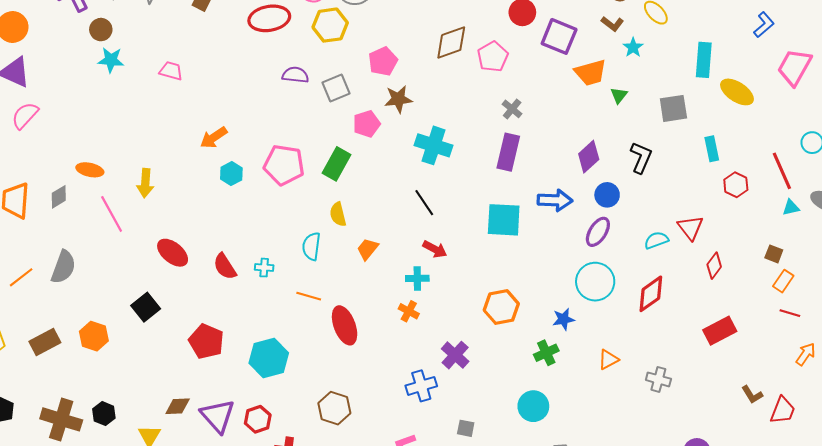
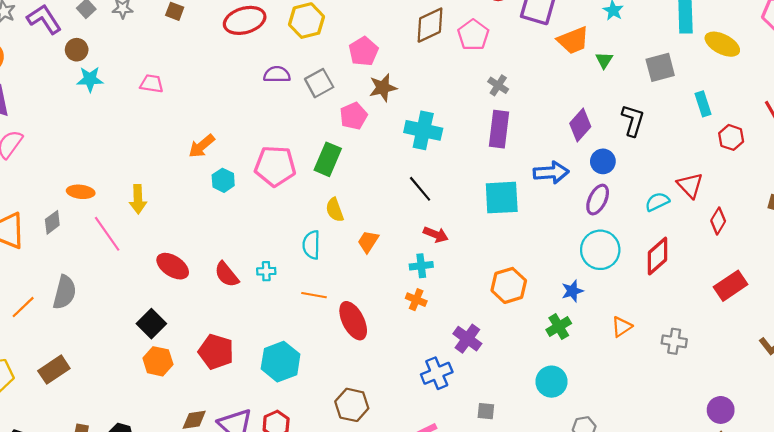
orange hexagon: (94, 336) -> (158, 361), moved

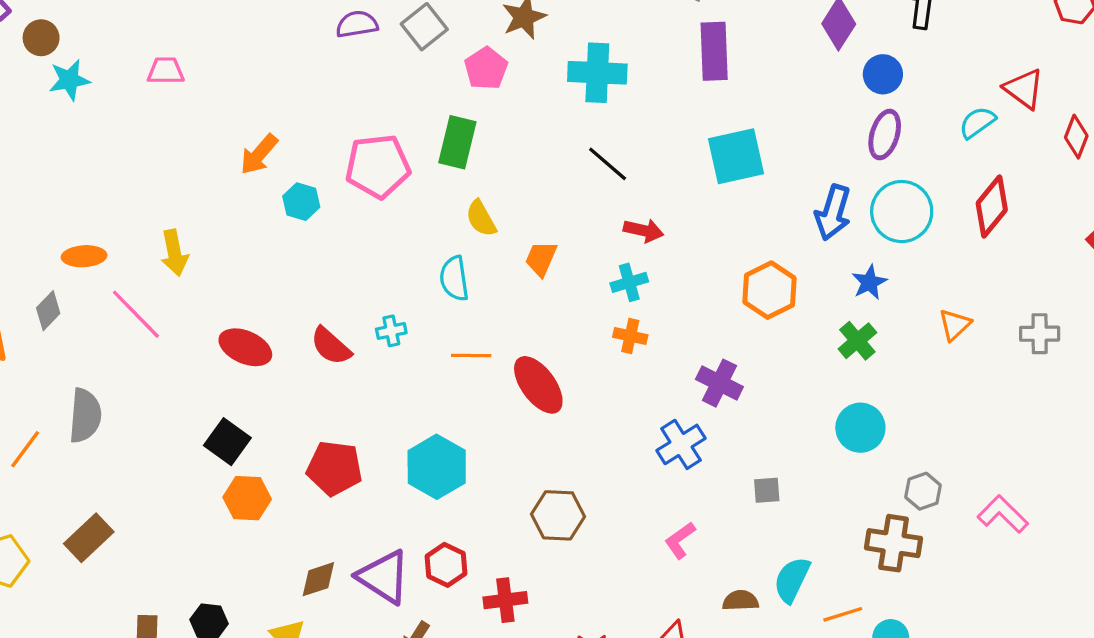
blue arrow: (551, 172) -> (833, 213), moved, turned 120

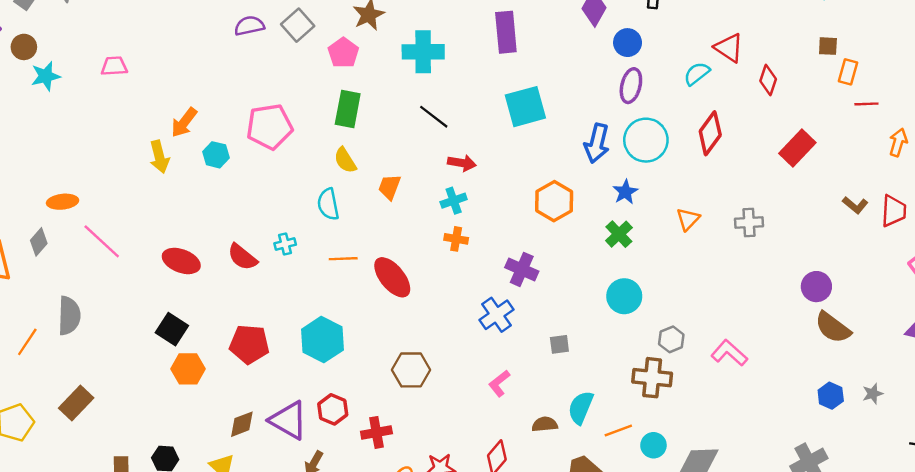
green rectangle: (457, 142) -> (348, 109), moved
yellow arrow: (174, 253) -> (159, 157), moved

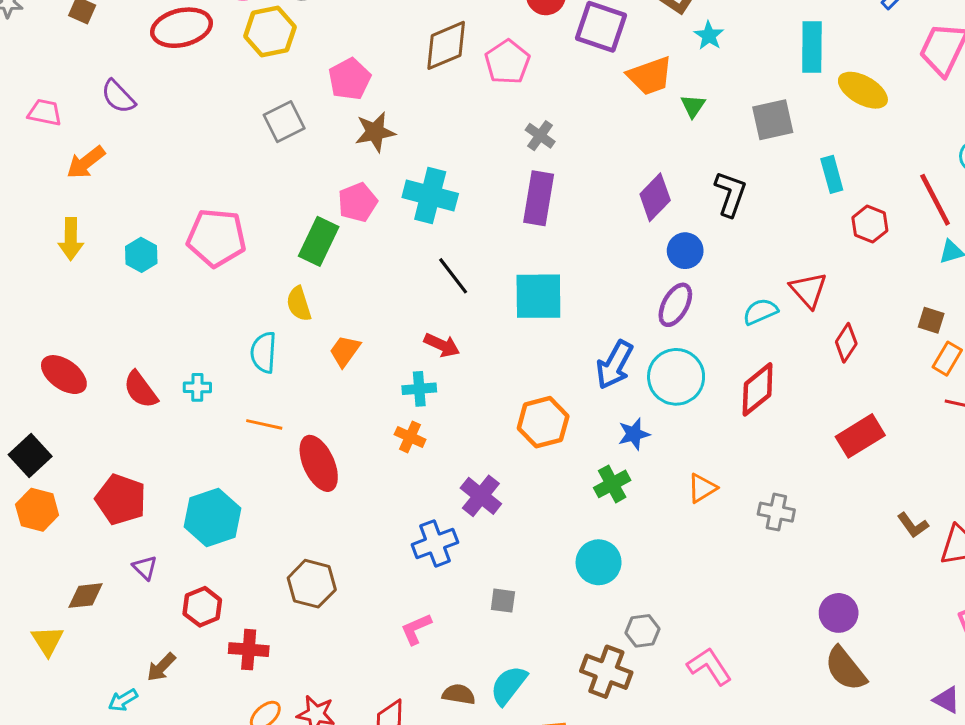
purple semicircle: (249, 26) -> (118, 97), moved, turned -136
pink pentagon: (343, 53) -> (358, 202), moved
black line: (434, 117) -> (453, 276), moved
orange arrow: (184, 122) -> (86, 162), moved
purple triangle: (288, 420) -> (145, 568), moved, size x0.5

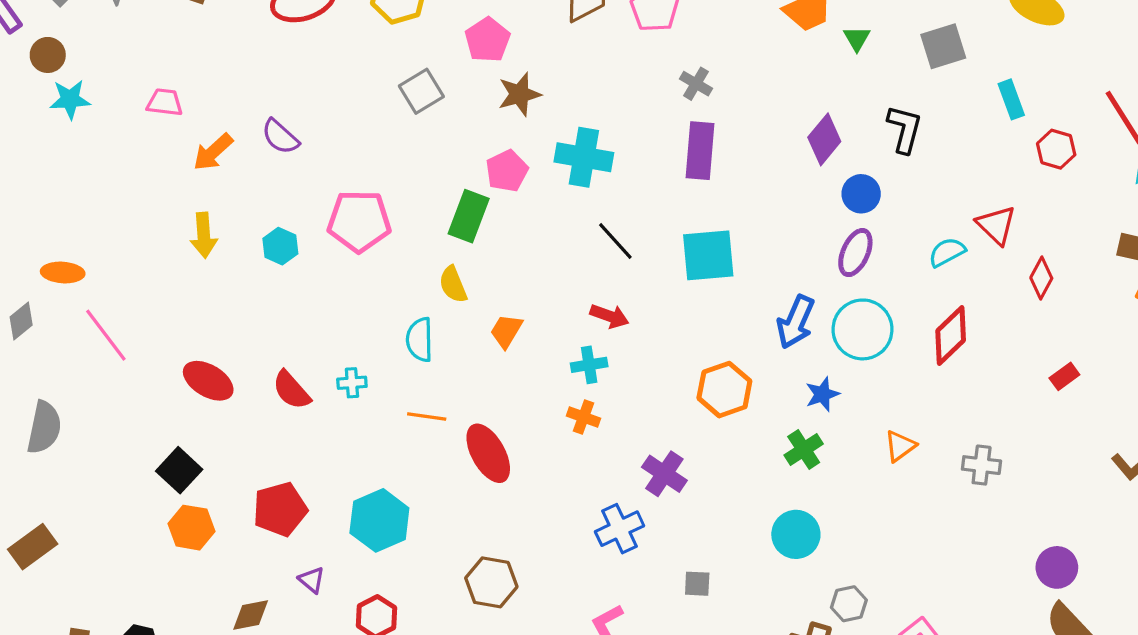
purple semicircle: (118, 97) -> (280, 137), moved
red rectangle: (860, 436) -> (1064, 376), size x0.6
red pentagon: (121, 499) -> (280, 509), turned -30

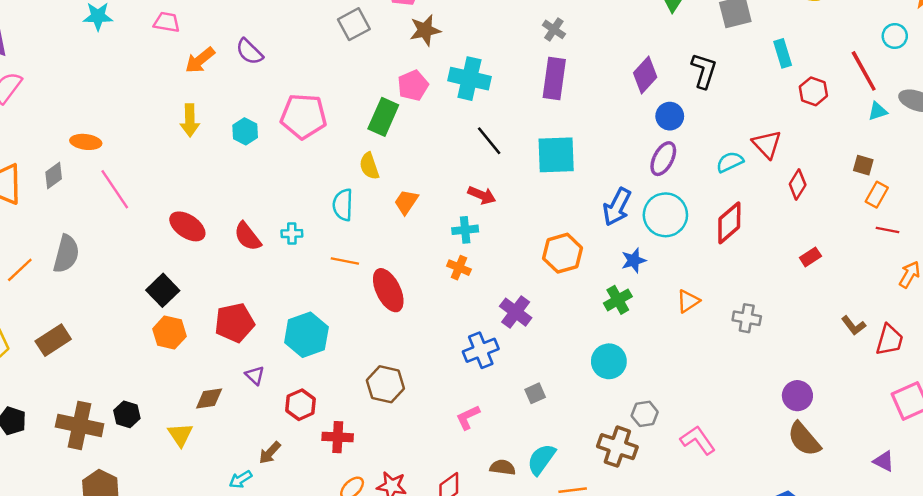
gray square: (697, 584) -> (535, 393), turned -30

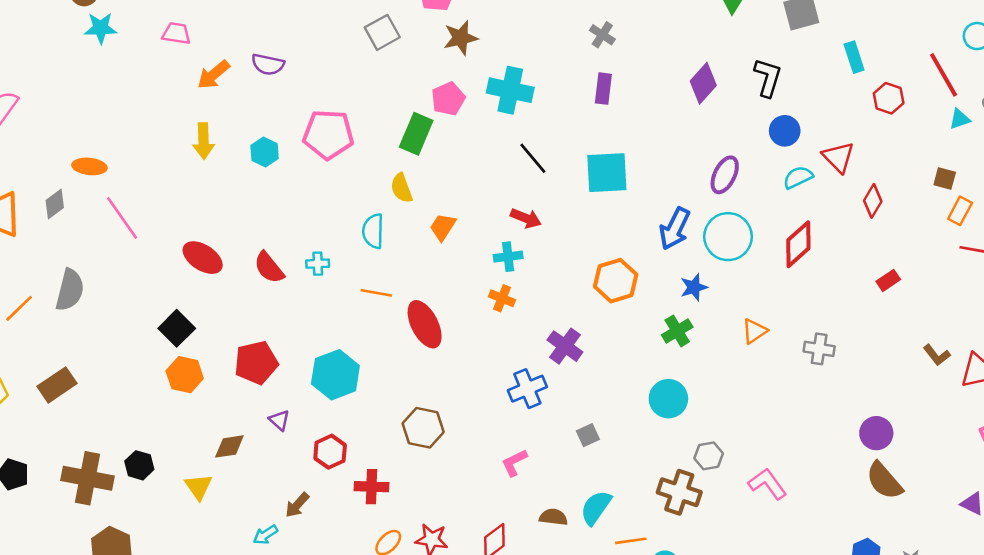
purple semicircle: (249, 52) -> (268, 64), turned -32
purple rectangle: (554, 78) -> (603, 89), size x0.7
blue circle: (670, 116) -> (785, 131), moved

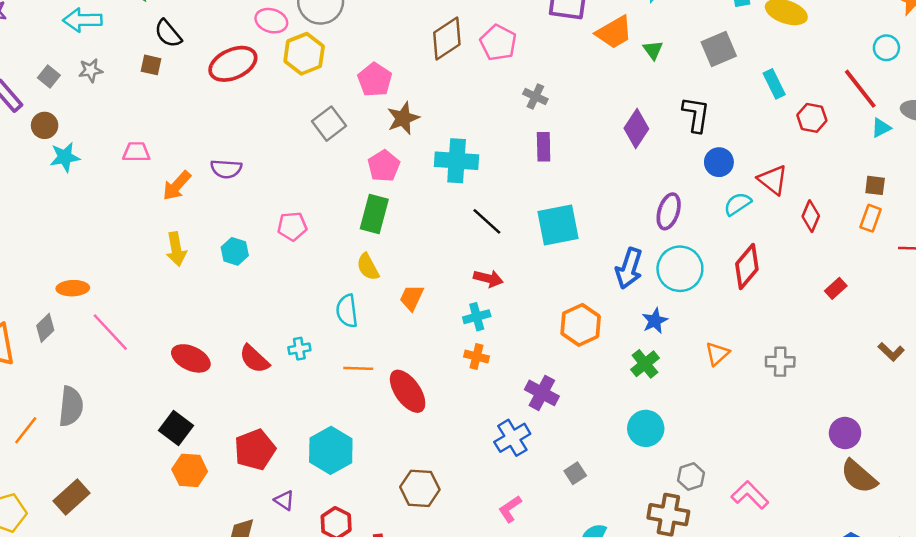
pink pentagon: (448, 99) -> (384, 166), moved
pink pentagon: (328, 134) -> (292, 226), size x0.6
orange rectangle: (960, 211) -> (871, 218), moved

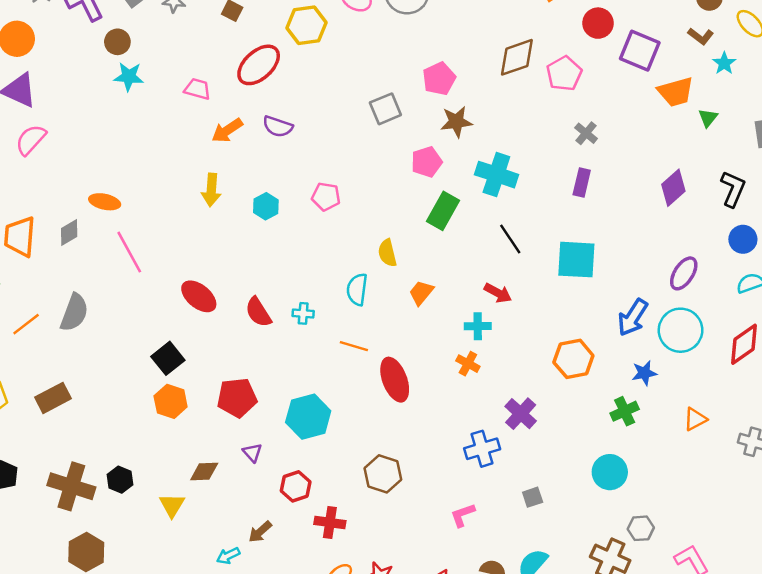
yellow hexagon: (304, 54) -> (307, 25), moved
red ellipse: (233, 64) -> (259, 65), moved, turned -33
green rectangle: (374, 214) -> (443, 211), moved

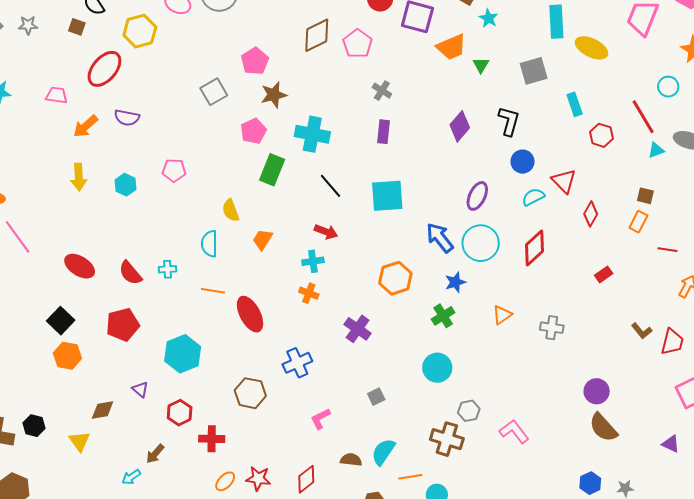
blue arrow: (633, 317) -> (440, 238), turned 116
red pentagon: (237, 398) -> (123, 325), moved
blue cross: (482, 449) -> (297, 363), moved

